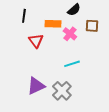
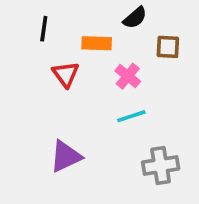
pink cross: (70, 34) -> (128, 76), moved
gray cross: (62, 91) -> (161, 165), moved, turned 36

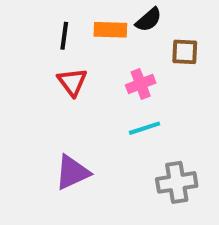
black line: (44, 29) -> (64, 36), moved
orange rectangle: (97, 43) -> (110, 30), moved
pink cross: (128, 76) -> (141, 84), turned 30

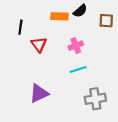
black line: (64, 36) -> (20, 27), moved
brown square: (185, 52) -> (106, 21), moved

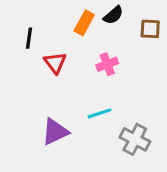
orange rectangle: (60, 16) -> (84, 23), turned -63
cyan line: (78, 69) -> (100, 113), moved
gray cross: (95, 99) -> (135, 139), turned 36

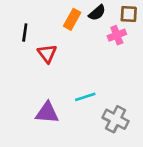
brown square: (150, 29) -> (129, 14), moved
pink cross: (107, 64) -> (117, 35), moved
purple triangle: (55, 132) -> (47, 113), turned 30

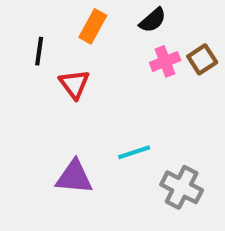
brown square: (129, 14) -> (202, 59), moved, turned -36
orange rectangle: (72, 19) -> (93, 26), moved
pink cross: (117, 35) -> (165, 61), moved

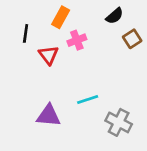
black semicircle: (153, 20) -> (115, 16), moved
pink cross: (165, 61) -> (77, 40), moved

